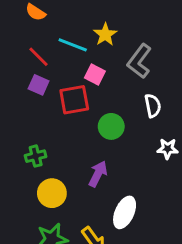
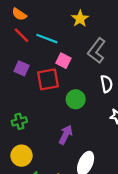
yellow star: (105, 34) -> (80, 19), moved
red line: (39, 57) -> (22, 35), moved
yellow circle: (52, 193) -> (22, 156), moved

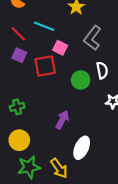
red line: (22, 35) -> (18, 34), moved
green circle: (76, 99) -> (81, 80), moved

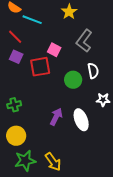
cyan line: (44, 26) -> (32, 20), moved
white ellipse: (82, 148) -> (81, 120), moved, turned -45

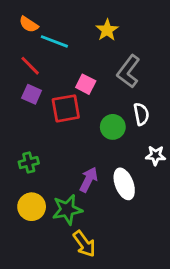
green star: (25, 161) -> (67, 210), moved

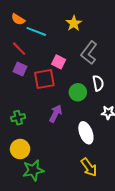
purple arrow: (89, 180) -> (56, 114), moved
green star: (67, 210) -> (33, 170), moved
yellow arrow: (84, 244) -> (89, 167), moved

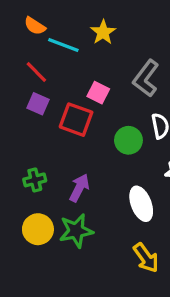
yellow star: (74, 23) -> (103, 32), moved
red square: (44, 79) -> (76, 120), turned 30
purple arrow: (56, 114) -> (79, 188), moved
green star: (33, 170) -> (76, 231), moved

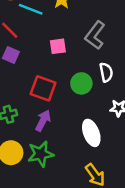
pink square: (98, 93) -> (58, 46), turned -35
red square: (76, 120) -> (43, 88), moved

